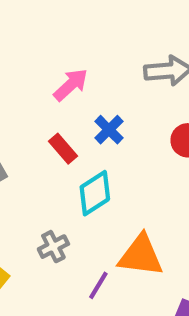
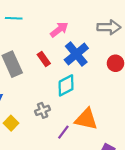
blue cross: (109, 130) -> (76, 54), size x1.6
red rectangle: (63, 149) -> (44, 59), moved

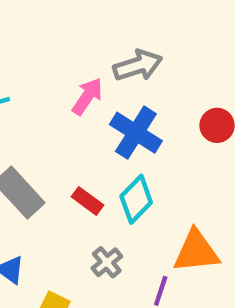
gray arrow: (109, 27) -> (138, 65), moved
red rectangle: (44, 59) -> (87, 201), moved

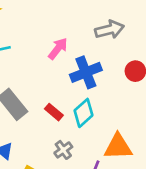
gray arrow: (138, 65) -> (109, 30), moved
blue cross: (136, 133) -> (86, 72), turned 32

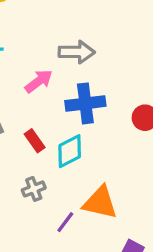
gray arrow: (109, 30) -> (77, 52), moved
pink arrow: (58, 49) -> (39, 81), moved

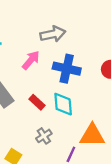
blue cross: (85, 103) -> (67, 69), turned 32
cyan diamond: (70, 151) -> (63, 104), turned -55

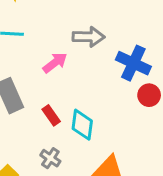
blue cross: (67, 69) -> (133, 63), moved
gray cross: (44, 136) -> (50, 158), turned -35

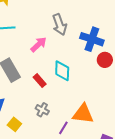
gray arrow: (89, 37) -> (60, 25), turned 75
cyan diamond: (82, 125) -> (62, 71), moved

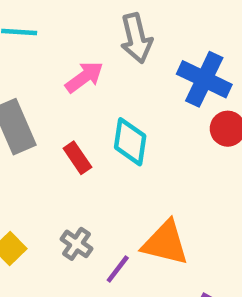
gray cross: (42, 110) -> (76, 244), moved

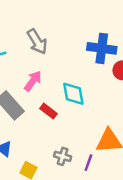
gray arrow: (136, 38) -> (37, 42), moved
pink arrow: (84, 77) -> (33, 81), moved

